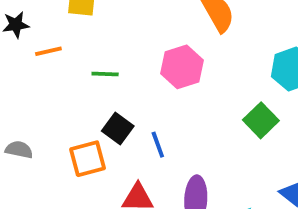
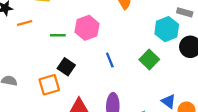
pink hexagon: (182, 67) -> (87, 28), moved
blue line: (158, 145) -> (110, 60), moved

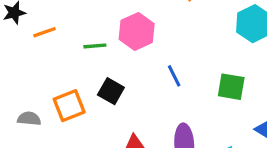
green square: (149, 59) -> (231, 87), moved, turned -30
orange square: (49, 85) -> (69, 106), moved

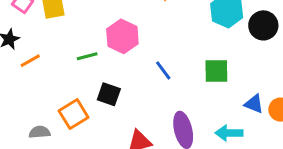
orange line: (45, 32) -> (30, 61), moved

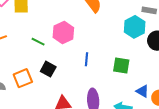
green line: (87, 56) -> (38, 42), turned 32
blue line: (163, 70) -> (86, 59), turned 32

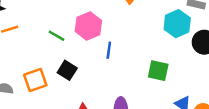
blue line: (86, 59) -> (109, 50), moved

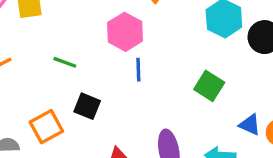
pink hexagon: (88, 26) -> (125, 32), moved
green square: (158, 71) -> (209, 86), turned 30

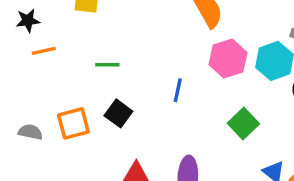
pink hexagon: (125, 32) -> (228, 59), moved
green line: (65, 62) -> (107, 65), turned -35

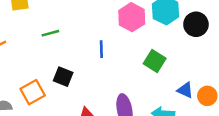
green line: (107, 65) -> (50, 33), moved

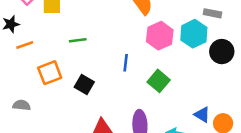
green square: (155, 61) -> (159, 81), moved
orange square: (33, 92) -> (50, 73), moved

